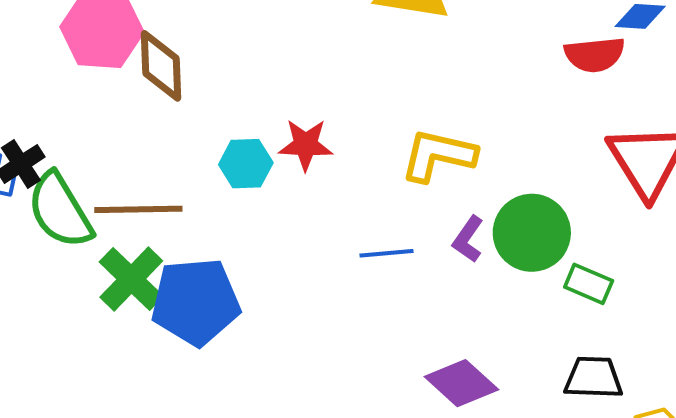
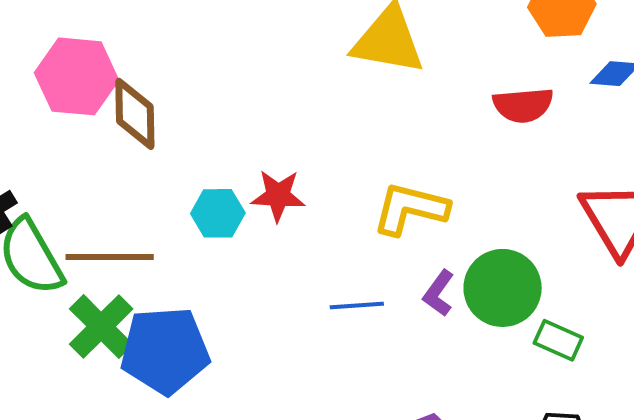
red semicircle: (595, 55) -> (523, 105), moved

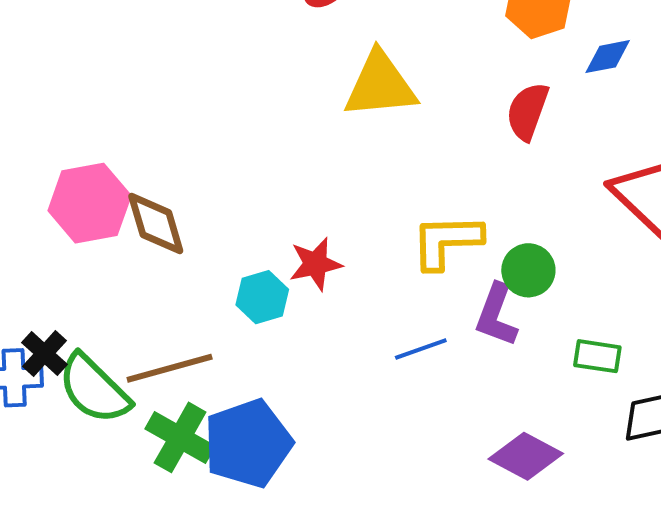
red semicircle: (523, 105) -> (527, 111), turned 130
green circle: (503, 288) -> (528, 270), moved, size x0.7
purple L-shape: (439, 293) -> (496, 315), size x1.4
green rectangle: (558, 340) -> (597, 356), moved

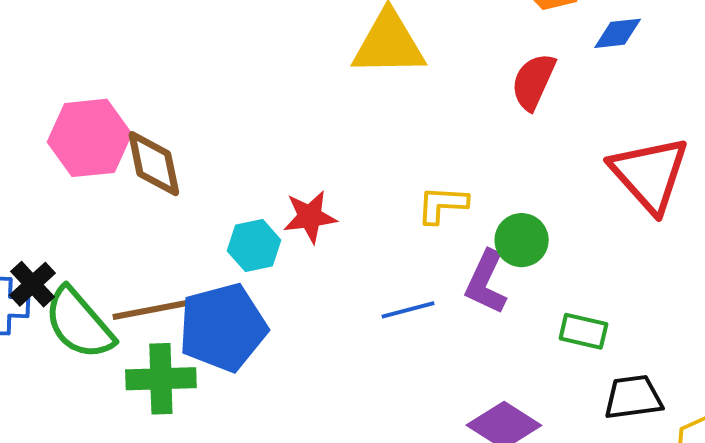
yellow L-shape: (447, 241) -> (442, 205), size x0.7
green cross: (180, 437) -> (161, 379), turned -36
blue pentagon: (248, 443) -> (223, 327), moved

